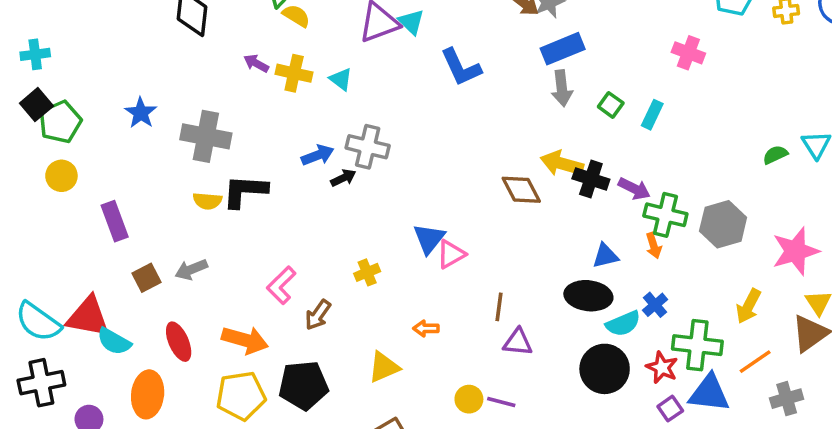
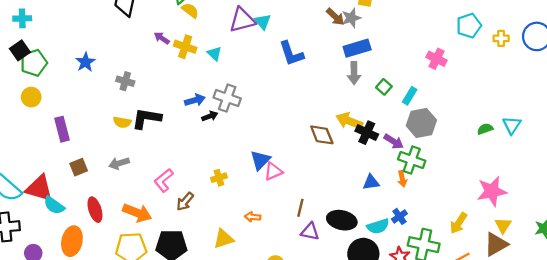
gray cross: (206, 136) -> (125, 81), size x0.6
gray hexagon: (723, 224) -> (421, 123), moved
gray arrow: (191, 270) -> (119, 163), moved
black ellipse: (588, 296) -> (342, 220), moved

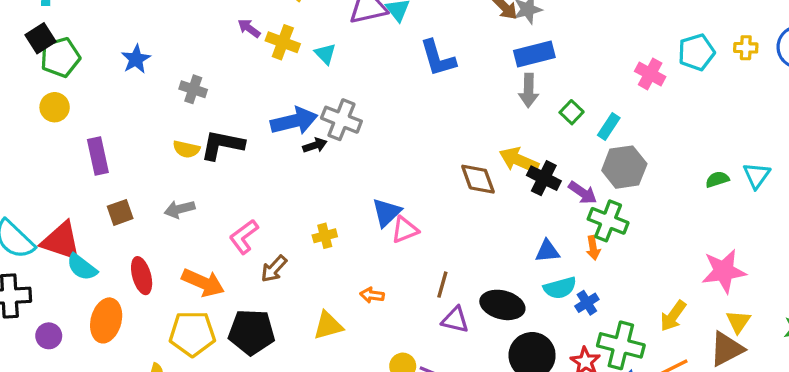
cyan pentagon: (469, 26) -> (696, 52), moved
blue arrow: (195, 100) -> (294, 121), size x1.5
cyan semicircle: (378, 226) -> (560, 288), moved

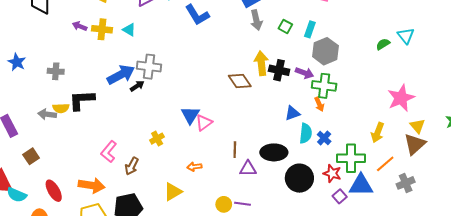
yellow arrow: (519, 160) -> (261, 63), turned 75
gray arrow: (180, 209) -> (47, 114), moved, turned 36
cyan semicircle: (560, 288) -> (306, 133), turned -54

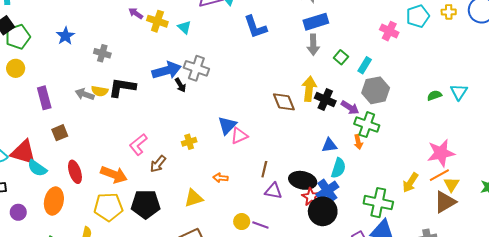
black arrow: (137, 86) -> (180, 85), turned 80
blue cross: (324, 138) -> (327, 191), moved, size x1.5
orange line: (385, 164) -> (439, 175), moved
red star: (332, 173) -> (311, 197), moved

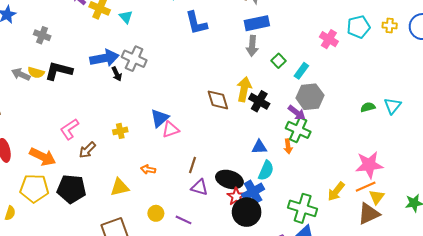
purple arrow: (350, 108) -> (297, 113), moved
yellow circle: (242, 222) -> (156, 213), moved

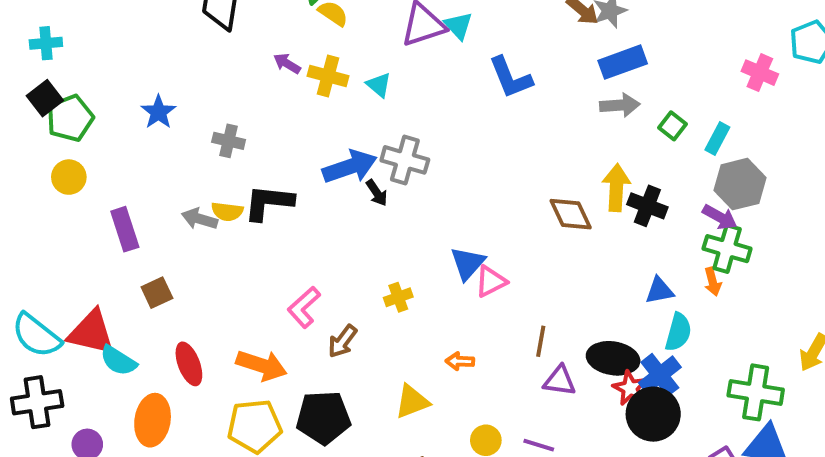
gray arrow: (252, 46) -> (620, 105), turned -90

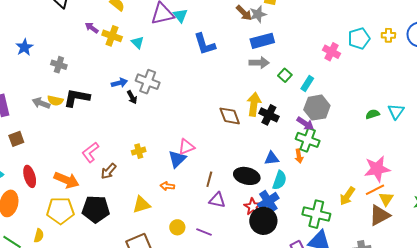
blue arrow: (350, 167) -> (119, 83), size x0.6
blue triangle: (468, 263) -> (177, 159), moved
black ellipse: (613, 358) -> (247, 176), moved

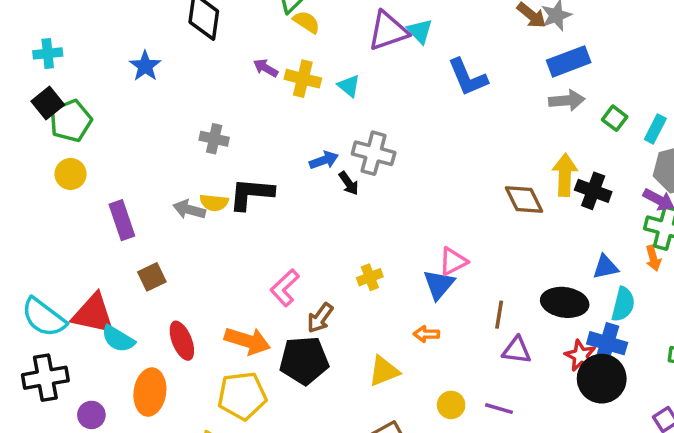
blue star: (24, 47) -> (145, 66), moved
blue cross: (268, 201) -> (607, 343), turned -35
black pentagon: (96, 209) -> (304, 360), moved

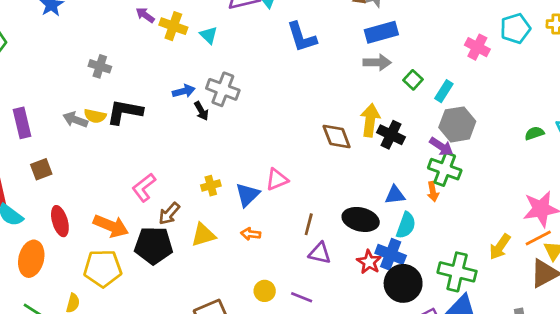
blue triangle: (439, 284) -> (247, 195), moved
yellow triangle: (384, 371) -> (203, 235), moved
black circle: (602, 379) -> (403, 283), moved

